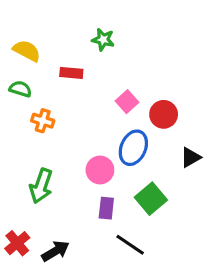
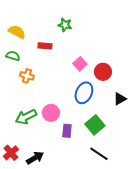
pink circle: (100, 170) -> (51, 113), moved
green arrow: (41, 186) -> (26, 117), turned 45
black line: (130, 245) -> (99, 154), moved

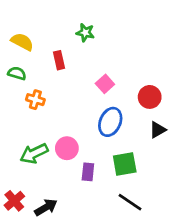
red rectangle: (45, 46) -> (59, 60), turned 72
red circle: (103, 72) -> (150, 97), moved
green square: (95, 125) -> (125, 164), turned 30

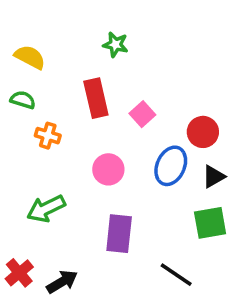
red rectangle: (59, 60) -> (96, 98), moved, size x1.5
blue ellipse: (110, 122) -> (171, 166), moved
pink circle: (67, 148) -> (108, 169), moved
green square: (125, 164) -> (210, 223), moved
purple rectangle: (88, 172) -> (119, 234), size x1.5

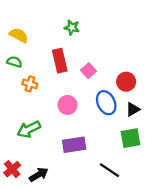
blue ellipse: (171, 166) -> (106, 103), turned -50
purple rectangle: (119, 234) -> (74, 145), turned 75

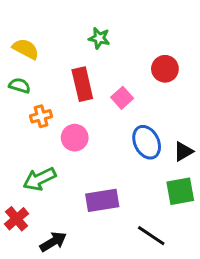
red circle: (126, 82) -> (165, 69), moved
orange cross: (30, 84) -> (41, 116), turned -32
pink circle: (67, 105) -> (75, 138), moved
red cross: (12, 169) -> (17, 219), moved

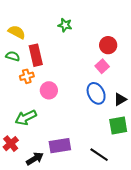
red rectangle: (82, 84) -> (36, 55), moved
pink square: (122, 98) -> (102, 66), moved
purple rectangle: (102, 200) -> (60, 146), moved

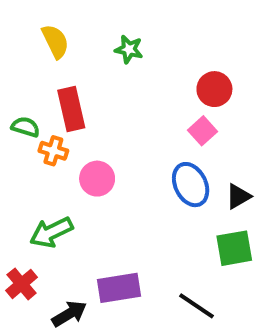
yellow semicircle: (17, 32) -> (55, 41), moved, turned 36
green semicircle: (13, 56) -> (26, 127), moved
orange cross: (27, 76) -> (53, 151), turned 32

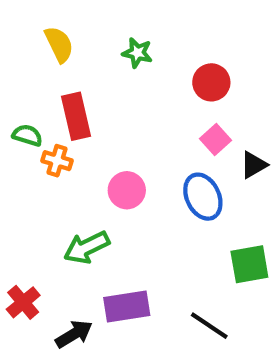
red circle: (214, 89) -> (211, 82), moved
pink circle: (97, 179) -> (127, 190), moved
black triangle: (238, 196) -> (254, 165), moved
green arrow: (51, 232) -> (87, 247), moved

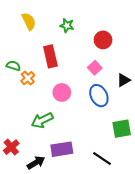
red rectangle: (76, 116) -> (50, 56), moved
pink square: (216, 139) -> (95, 68), moved
orange cross: (57, 161) -> (28, 78), turned 32

